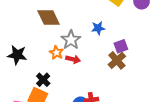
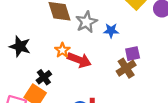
gray star: (71, 40) -> (86, 22), moved
red arrow: (73, 59) -> (79, 60), size x1.5

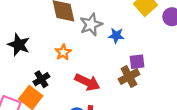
red arrow: (79, 60) -> (87, 82), moved

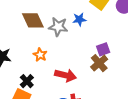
gray star: (91, 24) -> (58, 27), turned -30
blue star: (116, 36) -> (79, 19), moved

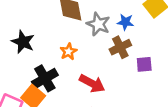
brown cross: (99, 63) -> (120, 47), moved
black cross: (27, 81) -> (45, 78), size x1.5

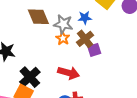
orange star: (68, 52) -> (63, 38), moved
purple square: (144, 64) -> (94, 50), moved

